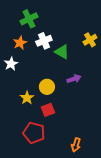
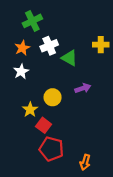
yellow cross: (90, 40) -> (101, 45), turned 32
white star: (11, 64) -> (21, 71), moved
red square: (48, 110) -> (44, 125), moved, turned -32
red pentagon: (34, 133) -> (51, 149), moved

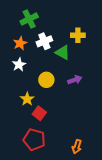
yellow cross: (101, 45) -> (78, 35), moved
yellow circle: (53, 97) -> (46, 80), moved
red pentagon: (51, 149) -> (34, 140), moved

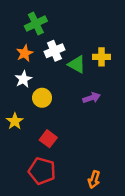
yellow cross: (78, 35) -> (101, 57), moved
yellow circle: (46, 80) -> (42, 98), moved
yellow star: (27, 99) -> (15, 121), moved

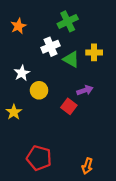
green cross: (36, 23) -> (68, 21), moved
orange star: (25, 53) -> (18, 26), moved
red square: (48, 139) -> (69, 106), moved

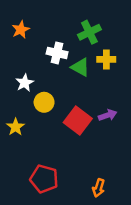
green cross: (68, 21) -> (89, 32), moved
white cross: (50, 47) -> (57, 53), turned 36
purple arrow: (85, 90) -> (108, 115), moved
red square: (69, 106) -> (78, 120), size x1.5

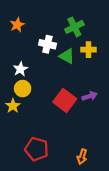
yellow circle: (44, 102) -> (23, 89), moved

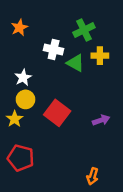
purple arrow: (90, 96) -> (101, 120), moved
red square: (65, 100) -> (57, 113), moved
red pentagon: (37, 149) -> (21, 158), moved

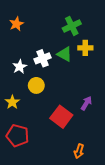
white cross: (54, 49) -> (43, 58), moved, turned -35
yellow circle: (26, 99) -> (36, 85), moved
red square: (57, 113) -> (61, 117), moved
purple arrow: (101, 120) -> (86, 103), turned -40

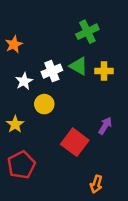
orange star: (16, 24) -> (14, 44), moved
yellow cross: (85, 48) -> (104, 71), moved
red pentagon: (18, 136) -> (21, 165), turned 30

